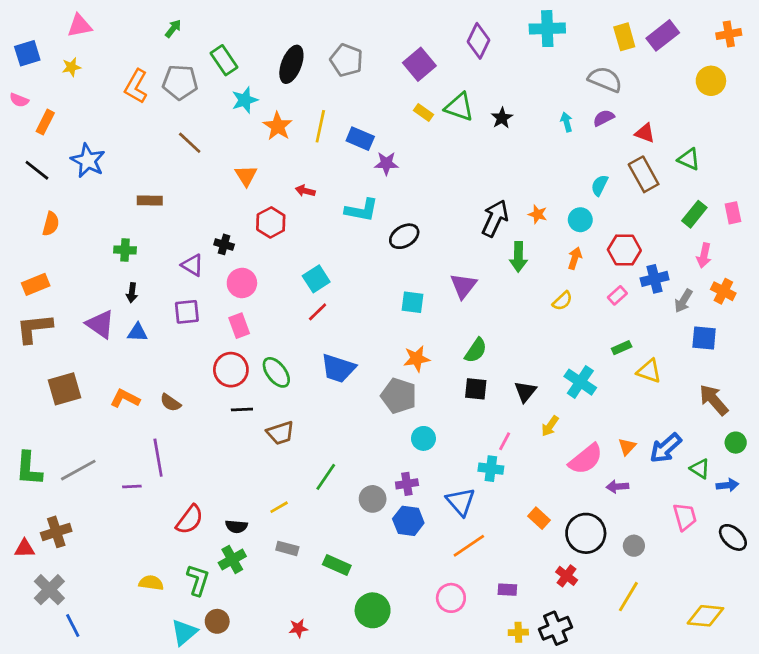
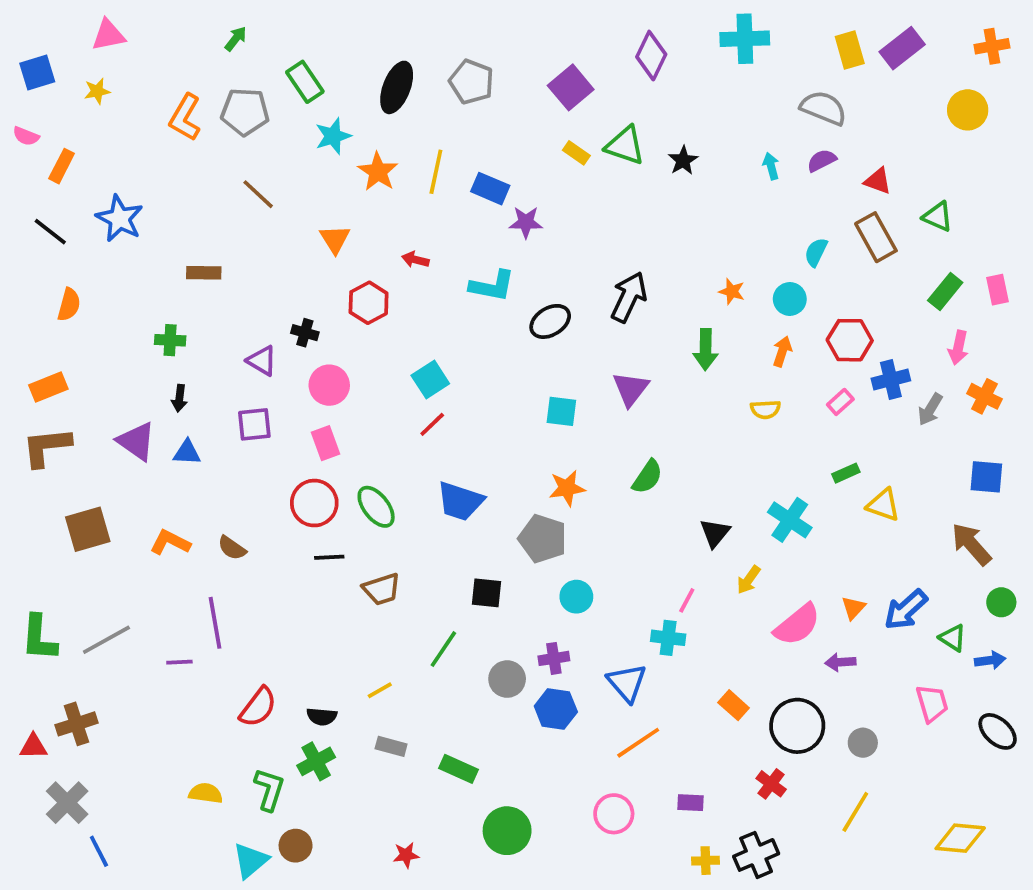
black arrow: (495, 218) -> (629, 297), moved
yellow semicircle: (562, 301) -> (765, 409), turned 40
blue square: (704, 338) -> (986, 477), moved
black square: (476, 389) -> (486, 593), moved

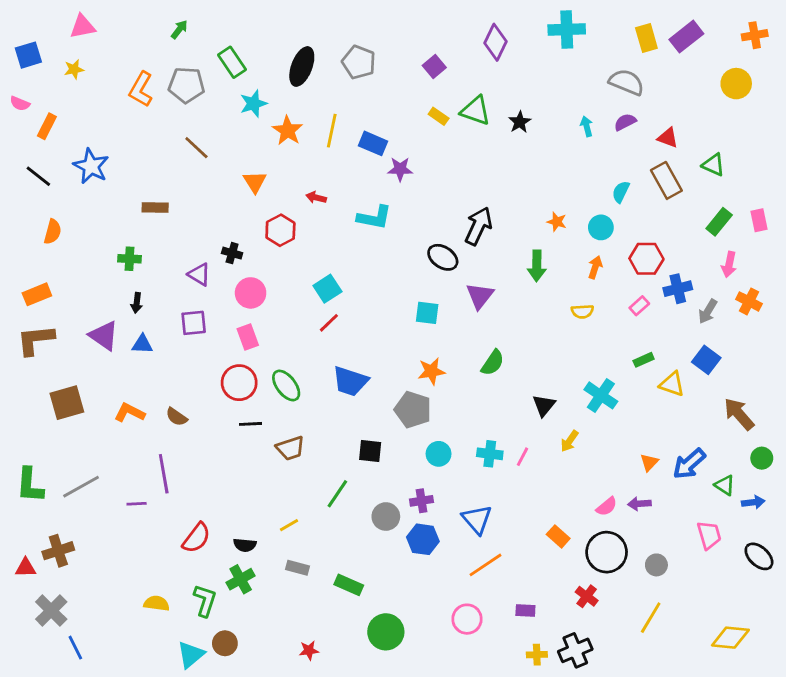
purple square: (571, 87) -> (434, 66), size x0.7
black ellipse: (550, 321) -> (443, 257), moved, turned 64
blue square: (986, 477) -> (706, 360), moved, turned 32
pink semicircle: (797, 625) -> (607, 507), moved, size x0.6
cyan cross: (668, 638) -> (490, 454), moved

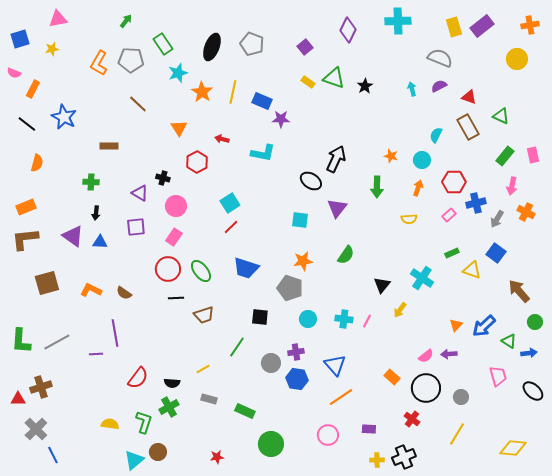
pink rectangle: (248, 337) -> (174, 237), turned 54

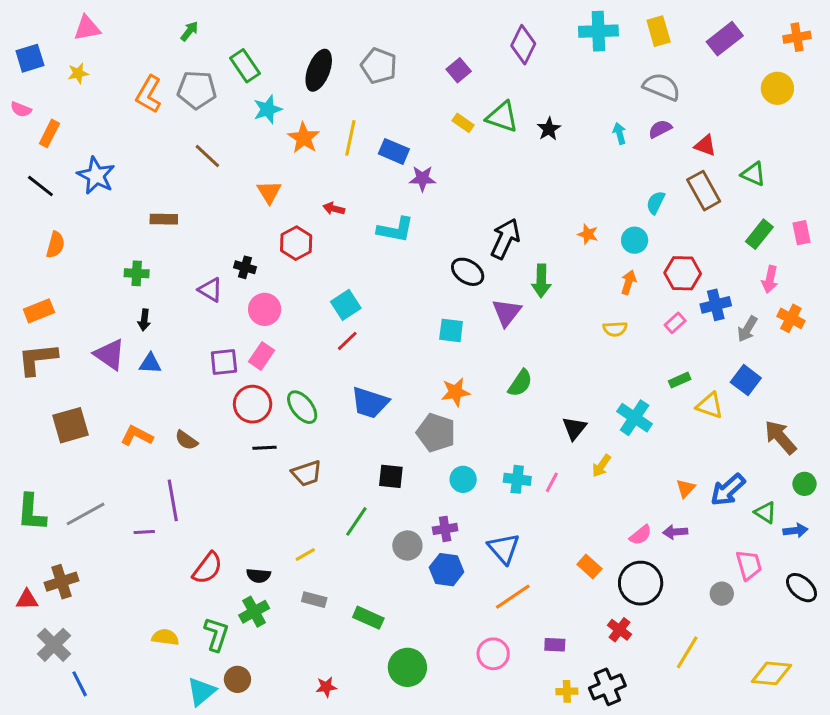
yellow rectangle: (454, 27) -> (659, 31), moved
green arrow: (377, 187) -> (541, 281), moved
purple square: (136, 227) -> (224, 362), moved
gray circle: (461, 397) -> (722, 594), moved

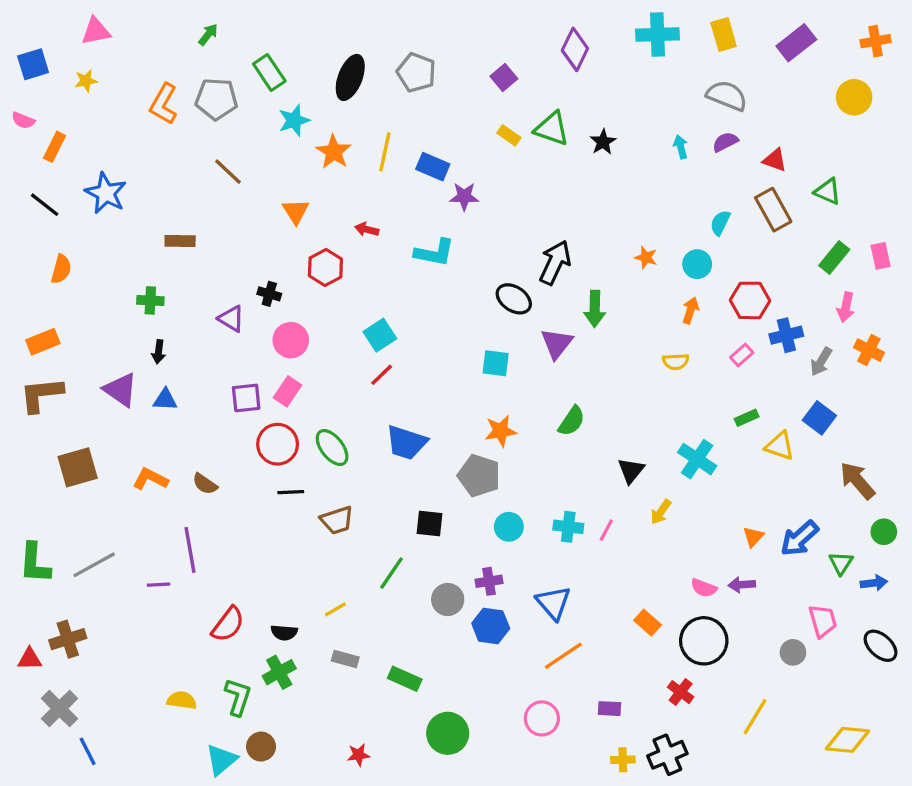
green triangle: (765, 512) -> (841, 563), turned 30
pink semicircle: (641, 535) -> (704, 588), turned 60

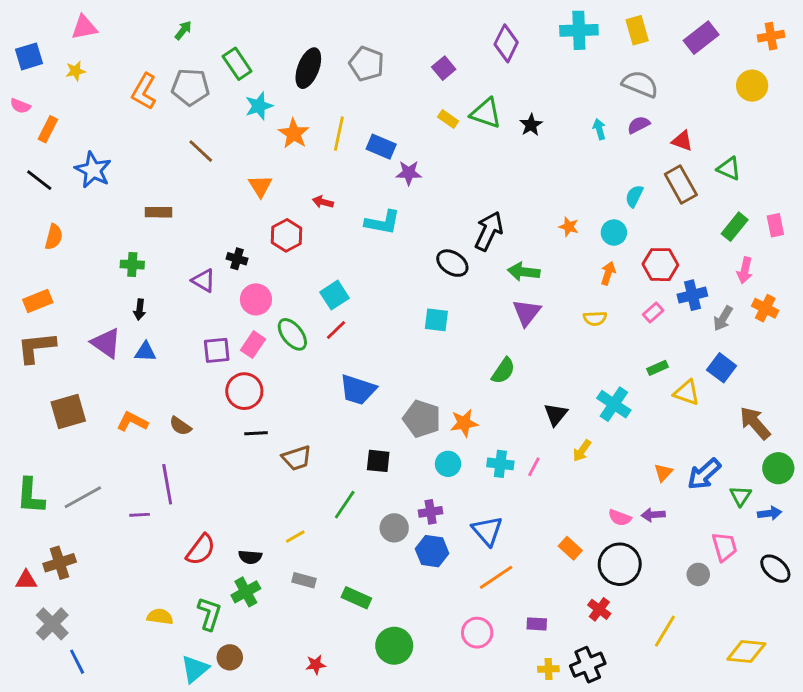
green arrow: (595, 309) -> (524, 272), turned 96
purple triangle: (557, 343) -> (527, 313), moved
orange star: (501, 431) -> (464, 423), moved
green ellipse: (332, 448) -> (292, 334), moved
green circle: (884, 532) -> (778, 468), size x1.4

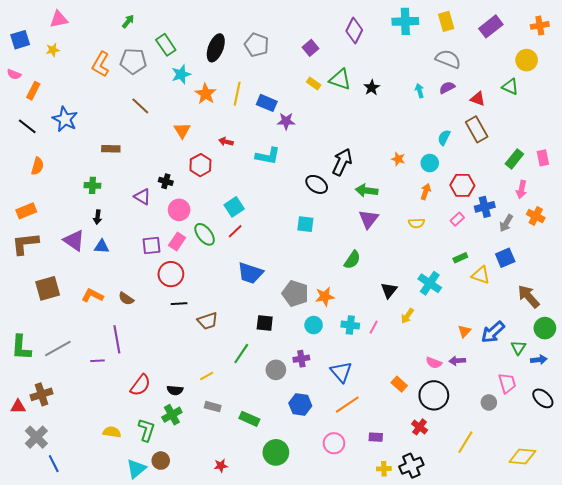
green triangle: (729, 169) -> (510, 87), moved
blue square: (722, 368) -> (505, 258), turned 30
blue hexagon: (432, 551) -> (300, 405), moved

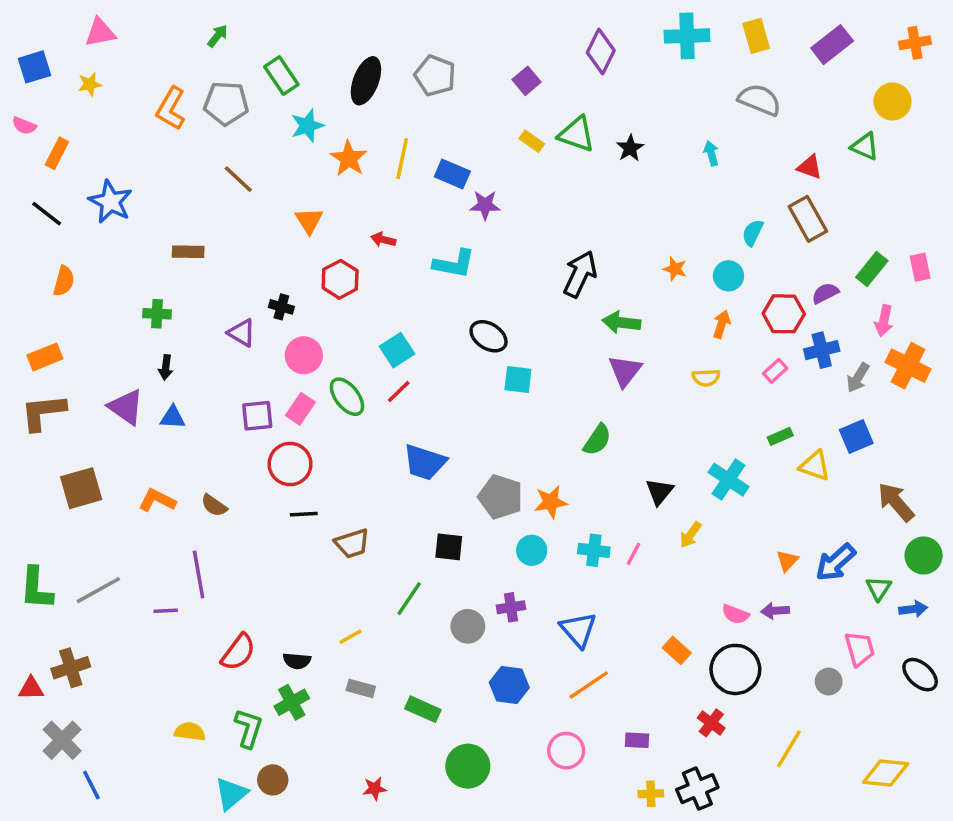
purple semicircle: (447, 88) -> (825, 293), moved
black ellipse: (317, 184) -> (489, 336), moved
orange cross: (536, 216) -> (908, 366), size x1.4

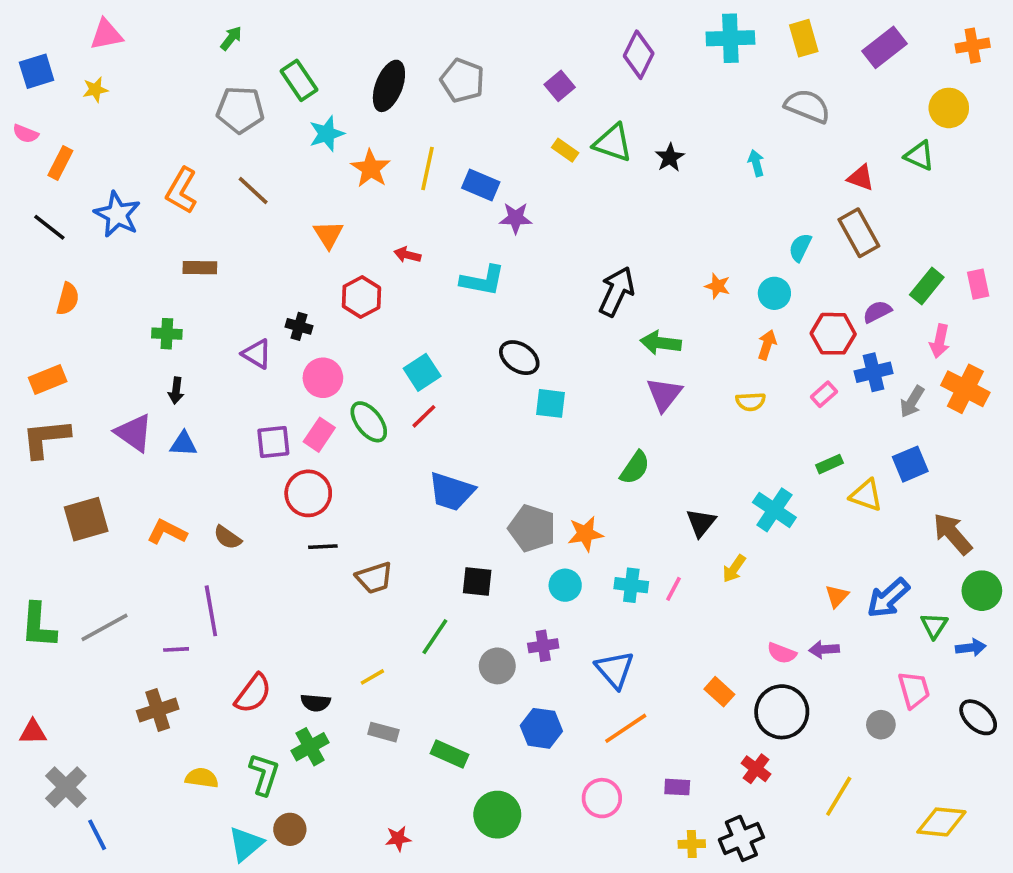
orange L-shape: (171, 108) -> (182, 191), moved
brown cross: (71, 668) -> (158, 710), moved

